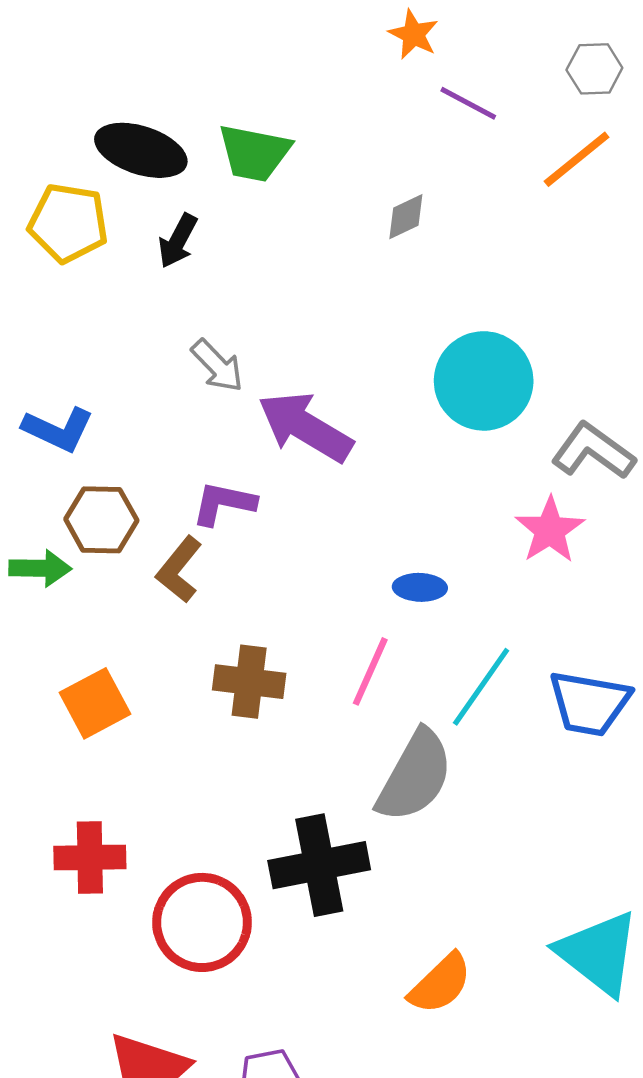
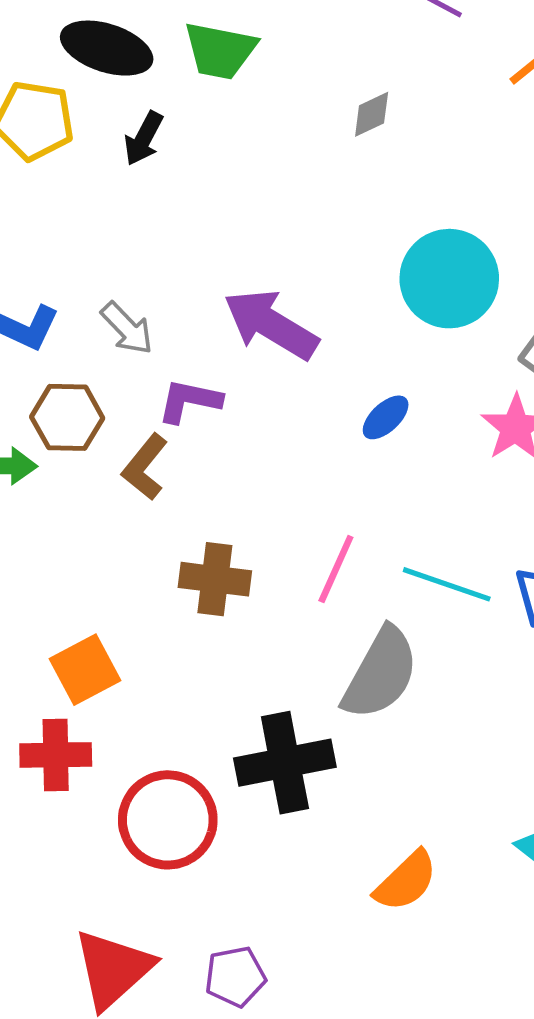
gray arrow: (217, 366) -> (127, 328), moved
blue ellipse: (420, 587) -> (386, 417), moved, turned -45
cyan line: (481, 687) -> (447, 584), turned 74
orange square: (95, 703) -> (85, 670), moved

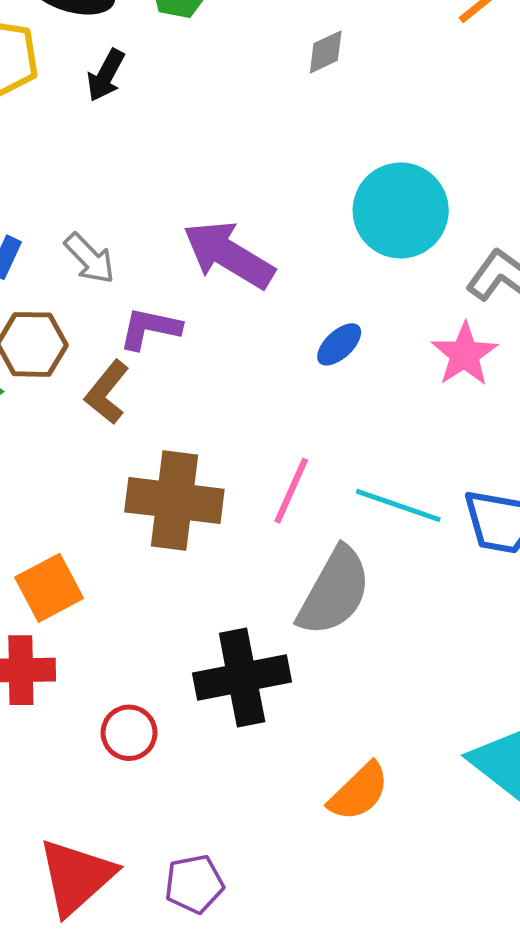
brown cross: (215, 579) -> (174, 501), size x1.4
red circle: (168, 820) -> (129, 733), size x0.6

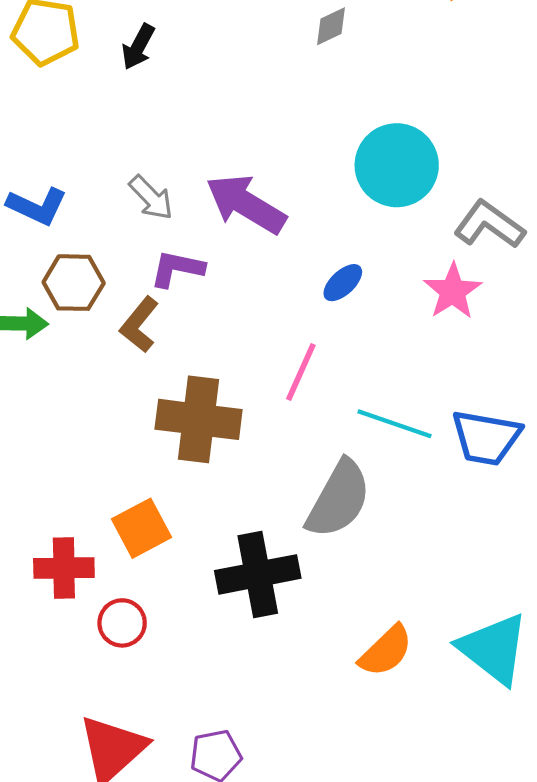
gray arrow: (90, 258) -> (151, 198), moved
pink line: (291, 491) -> (301, 372), moved
orange square: (49, 588) -> (141, 528), moved
red circle: (129, 733) -> (122, 623), moved
orange semicircle: (359, 792) -> (386, 651), moved

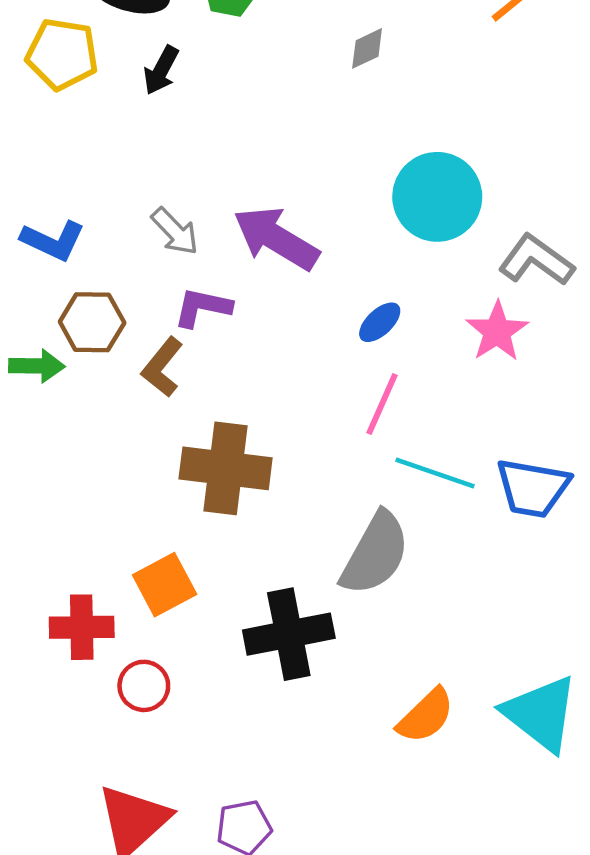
pink line: (301, 372) -> (382, 404), moved

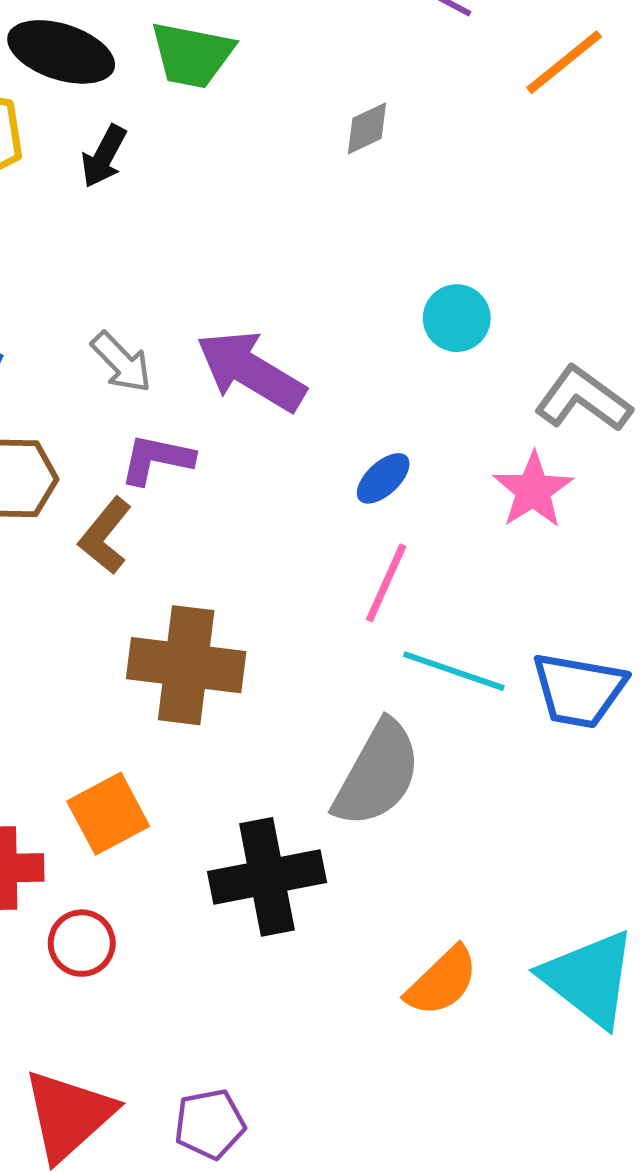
cyan circle: (437, 197) -> (457, 318), size x0.6

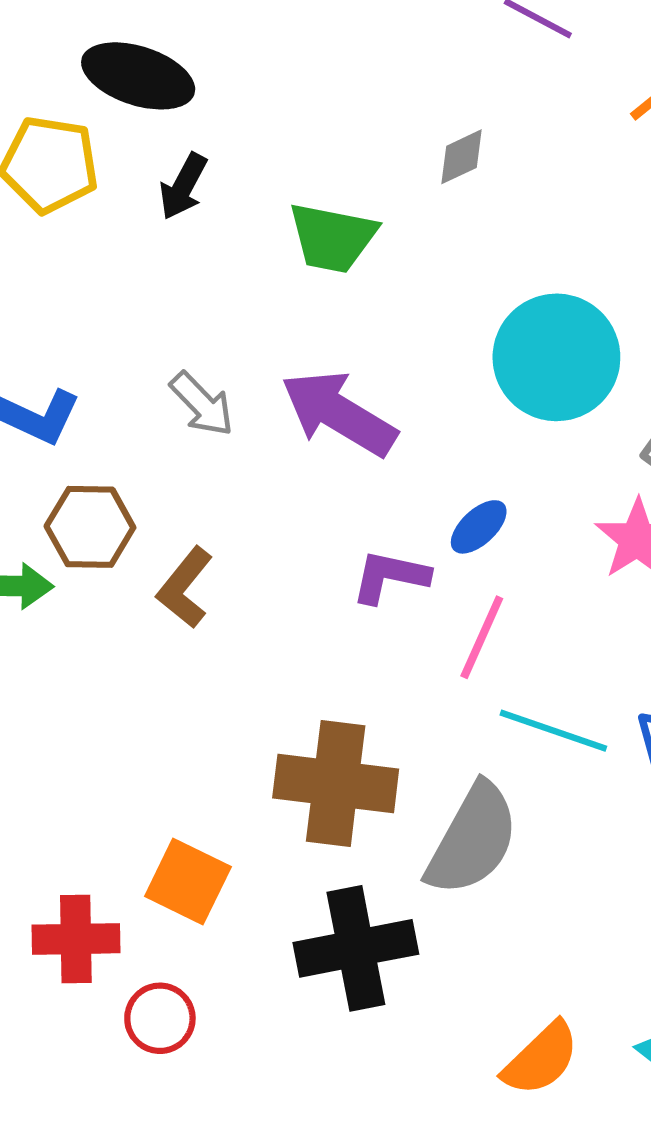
green trapezoid: (192, 55) -> (333, 238), moved
cyan circle: (457, 318) -> (556, 357), size x1.8
purple L-shape: (157, 459) -> (390, 577), moved
brown cross: (186, 665) -> (336, 783), moved
orange square: (108, 814) -> (188, 881), turned -36

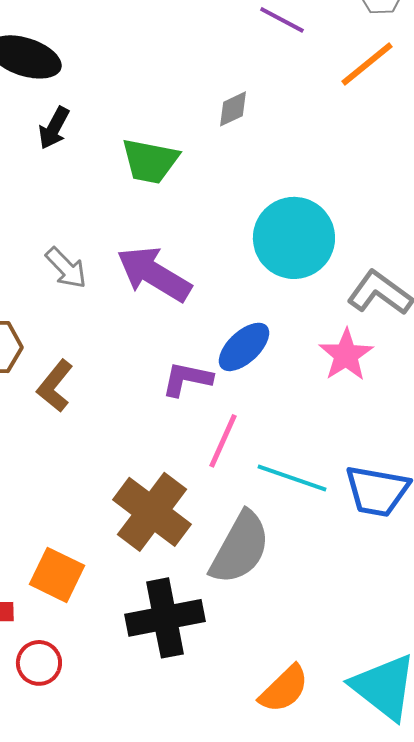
blue ellipse: (479, 527) -> (244, 347), size x1.4
pink line: (482, 637) -> (223, 441), moved
brown cross: (336, 783) -> (152, 512), turned 30

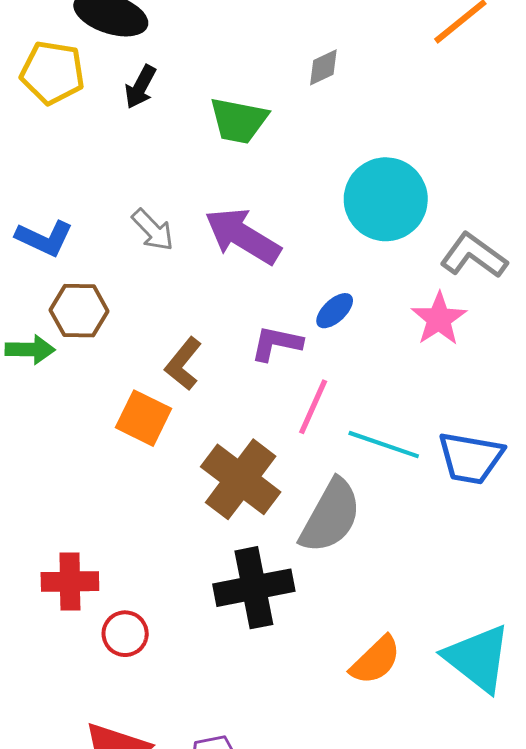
blue ellipse: (244, 347) -> (335, 311), size x0.7
brown L-shape: (55, 386) -> (183, 364), moved
orange square: (57, 575) -> (144, 418), moved

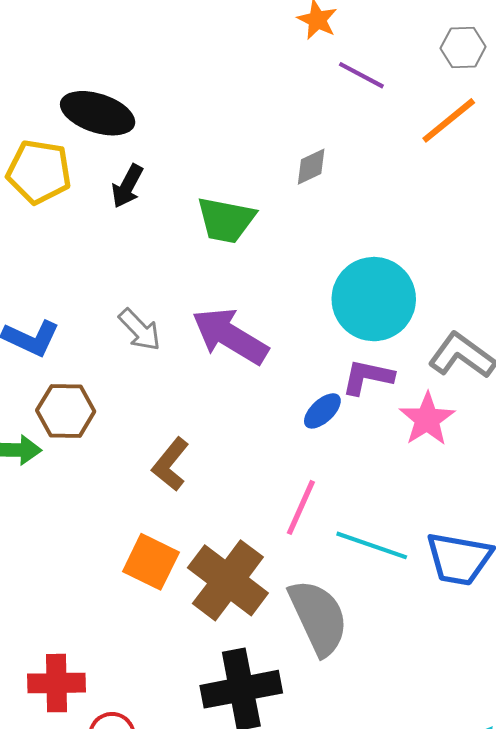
purple L-shape: (276, 343) -> (368, 377), moved
orange square: (144, 418) -> (151, 562), moved
gray semicircle: (331, 516) -> (318, 617), turned -54

